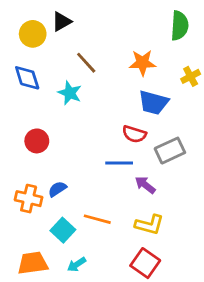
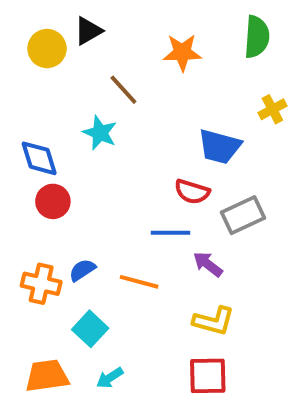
orange star: (142, 63) -> (182, 52), moved
blue diamond: (27, 78) -> (39, 158), moved
orange line: (97, 219) -> (139, 282), moved
red square: (145, 263) -> (208, 376), turned -36

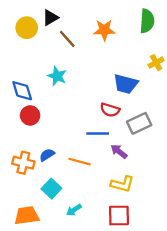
brown line: (123, 90) -> (67, 39), moved
cyan arrow: (110, 378) -> (74, 210), moved

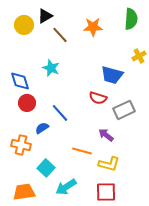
blue line: (98, 133) -> (60, 113), moved, turned 48
blue semicircle: (47, 155) -> (42, 128), moved
orange line: (80, 162) -> (82, 151), moved
cyan arrow: (74, 210) -> (66, 187), size x1.5

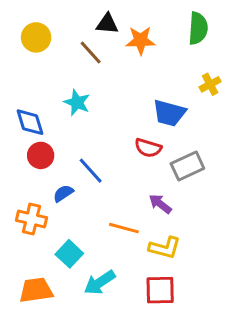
black triangle: (45, 16) -> (107, 24), moved, turned 35

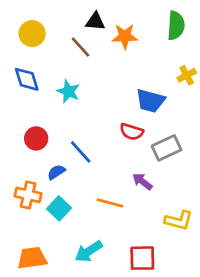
blue diamond: (30, 122) -> (27, 79), moved
yellow L-shape: (165, 248) -> (179, 220), moved
cyan square: (69, 254) -> (59, 208), moved

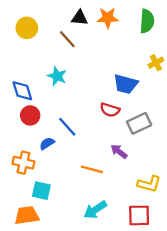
orange star: (125, 36) -> (108, 18), moved
blue diamond: (27, 79) -> (22, 91), moved
cyan square: (59, 208) -> (41, 191), moved, turned -30
cyan arrow: (89, 251) -> (95, 210), moved
red square: (142, 258) -> (139, 215), moved

